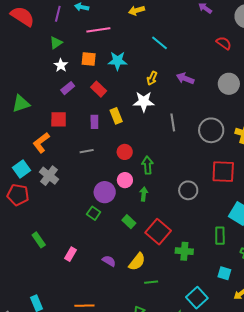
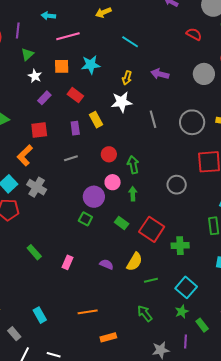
purple line: (58, 14) -> (18, 30), moved
cyan square: (197, 298) -> (186, 287), moved

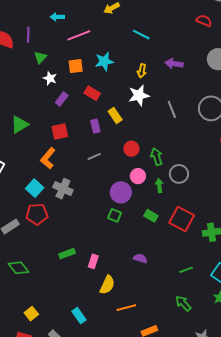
gray circle: (177, 185) -> (179, 174), moved
green rectangle: (34, 252) -> (67, 254), turned -63
pink rectangle: (67, 262) -> (93, 261), moved
yellow semicircle: (134, 262) -> (107, 285), moved

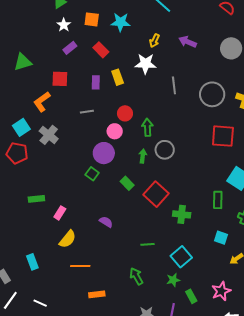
pink circle: (138, 176) -> (115, 131), moved

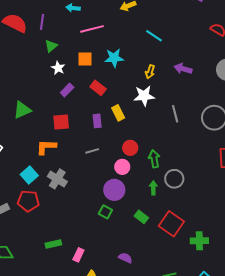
orange L-shape: (42, 102) -> (46, 147), turned 45

